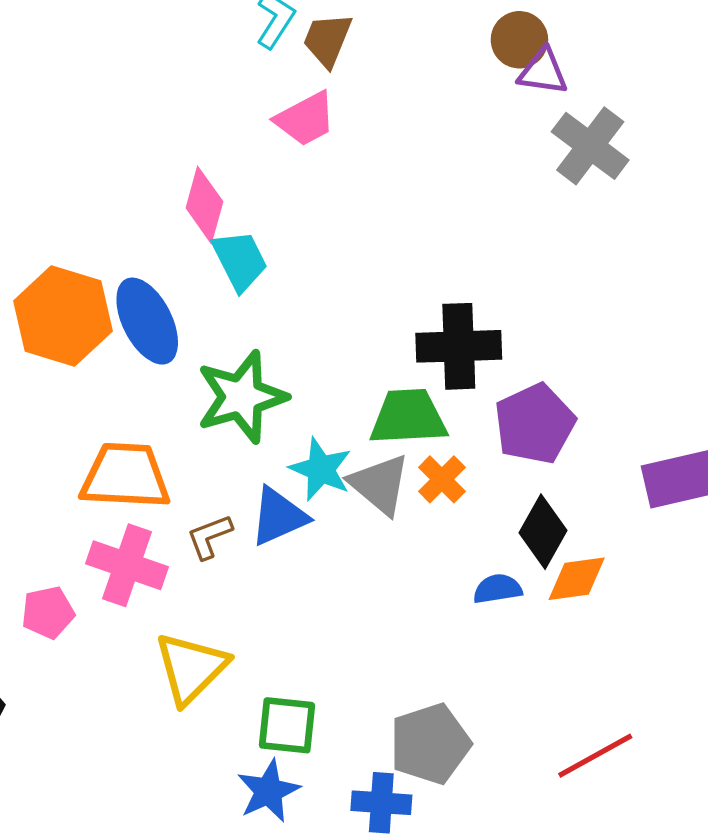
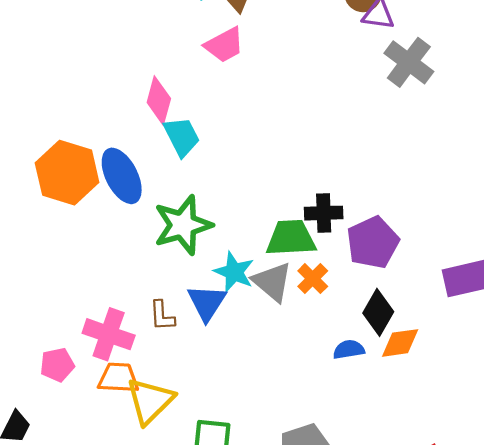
black cross: (459, 346) -> (324, 213), moved, size x0.7
orange trapezoid: (125, 476) -> (118, 378), moved, size x0.7
blue triangle: (279, 516) -> (207, 303), turned -33
brown L-shape: (210, 537) -> (162, 316), turned -72

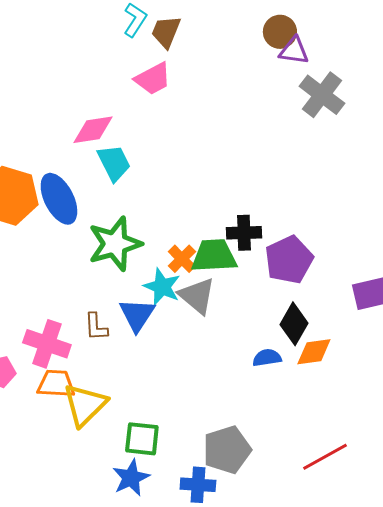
pink diamond: (159, 101) -> (93, 130), turned 66
orange cross: (313, 279) -> (182, 259), moved

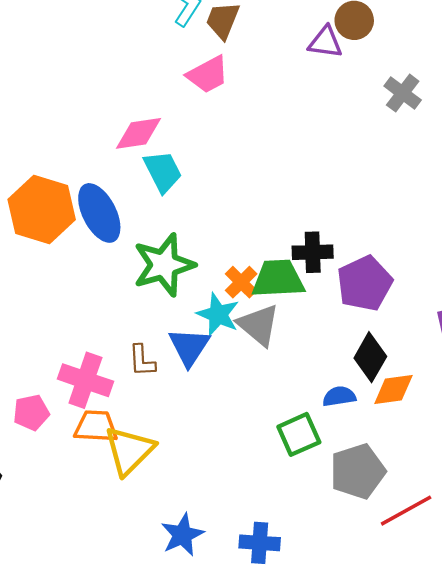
purple triangle: (294, 51) -> (325, 42), moved
gray cross: (322, 95) -> (403, 93), size x0.7
green square: (142, 439) -> (299, 434), moved, turned -30
gray pentagon: (227, 450) -> (358, 471), moved

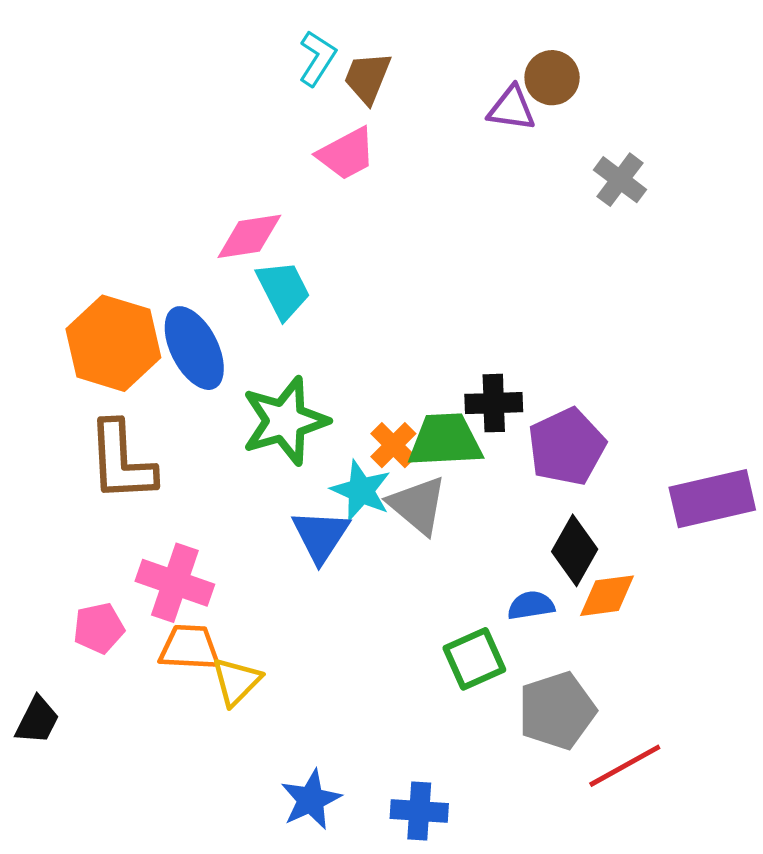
brown L-shape: (142, 361) -> (121, 461), moved, size x1.8
yellow triangle: (129, 451) -> (236, 682), size x0.7

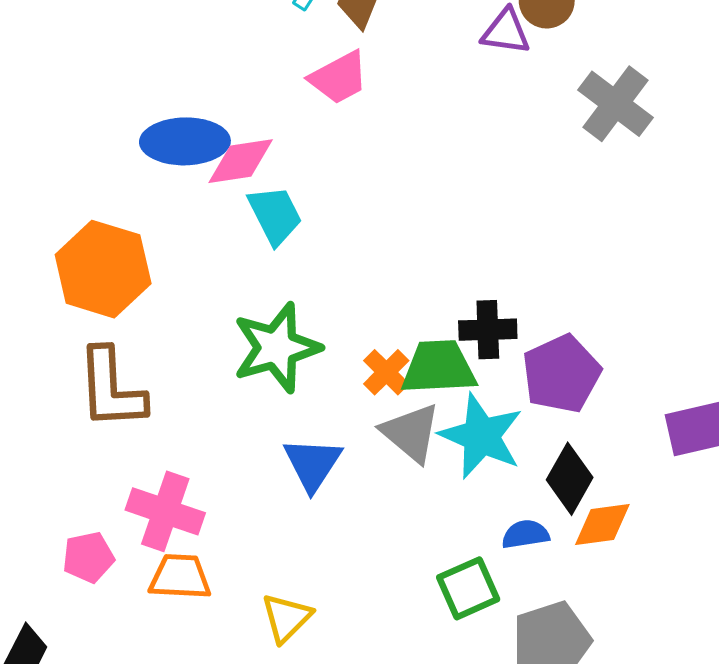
gray cross: (620, 180) -> (615, 104), size x1.4
blue ellipse: (194, 348) -> (185, 141), moved, turned -64
cyan star: (361, 490) -> (481, 436), moved, size x1.4
yellow triangle: (236, 682) -> (286, 618), moved

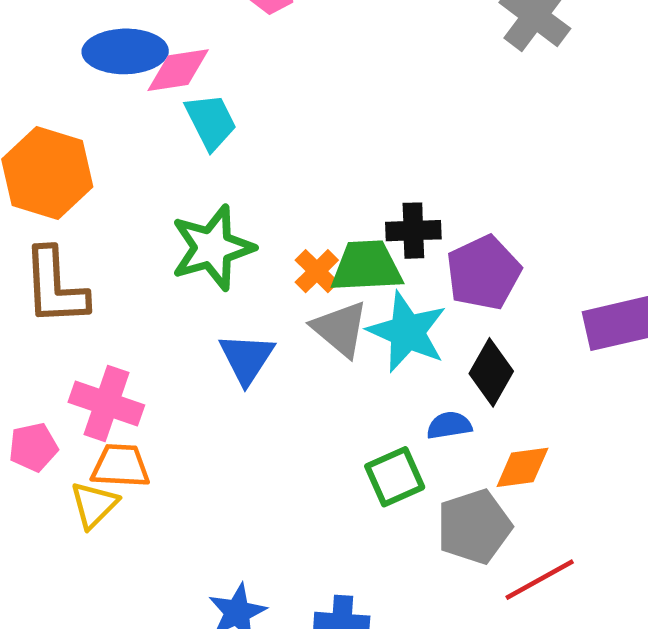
orange diamond: (602, 524) -> (522, 467), moved
yellow triangle: (286, 618) -> (94, 505), moved

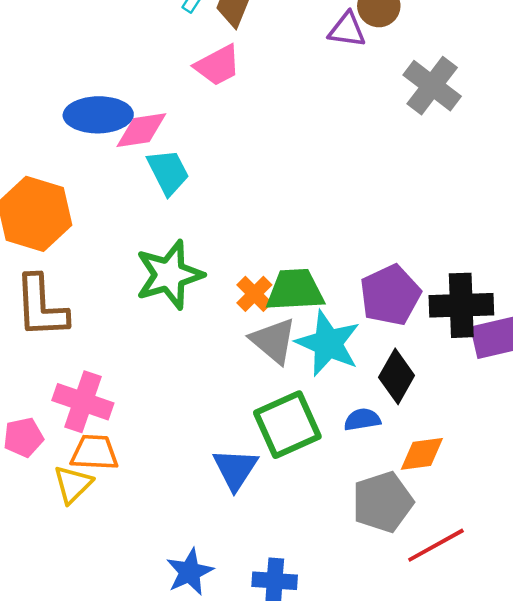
black cross: (413, 231) -> (461, 305), moved, size x1.4
blue triangle: (247, 358) -> (235, 469), moved
green square: (395, 477) -> (287, 425), moved, size x1.4

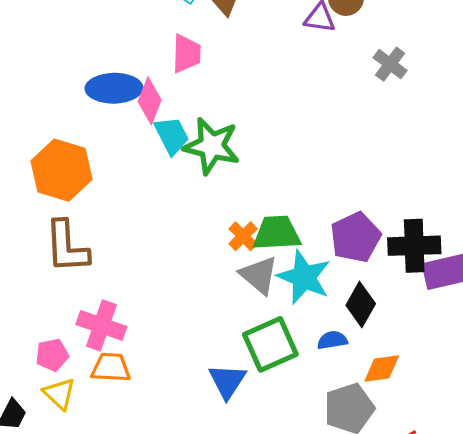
pink trapezoid: (218, 65) -> (186, 54), moved, turned -60
gray cross: (432, 86) -> (390, 64), size x0.7
pink diamond: (141, 130) -> (150, 101), turned -60
green star: (169, 275) -> (212, 146), moved, turned 30
yellow triangle: (73, 484) -> (59, 394), moved, turned -32

